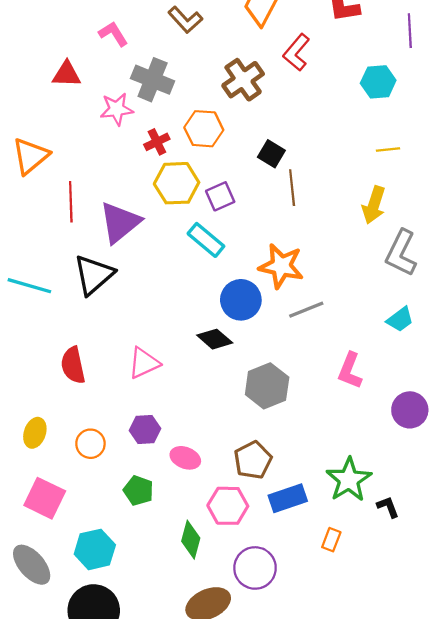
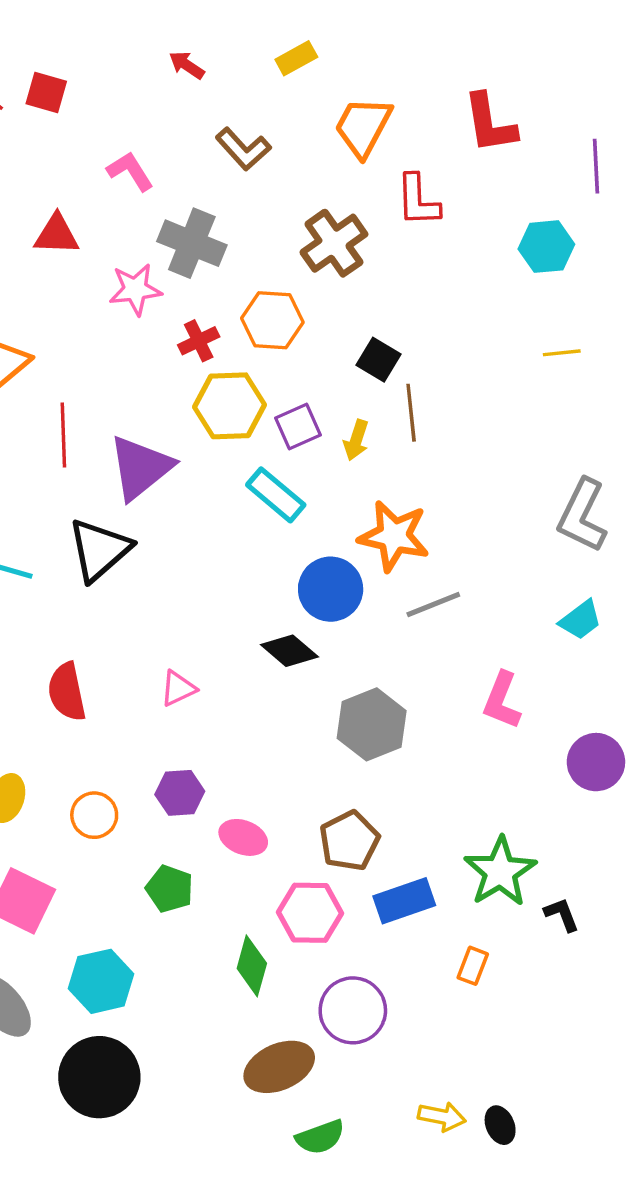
red L-shape: (296, 52) -> (418, 200), turned -42
yellow arrow: (374, 205) -> (356, 440), moved, size x0.7
pink triangle: (144, 363) -> (178, 688), size x0.7

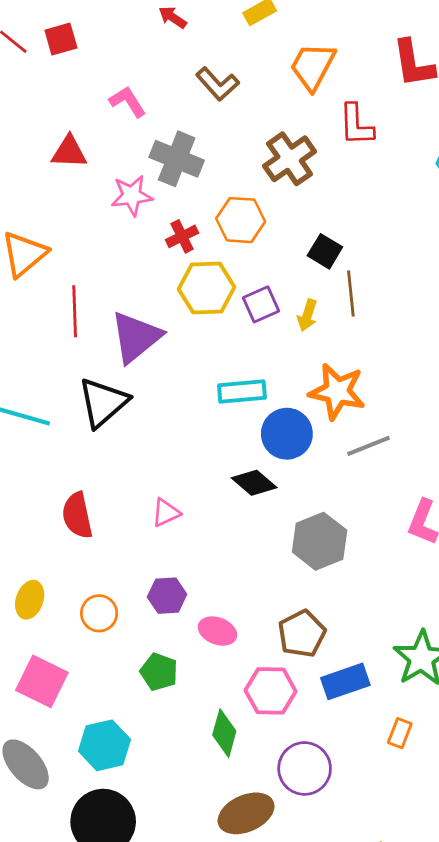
red square: (46, 92) -> (61, 39), turned -32
cyan rectangle: (276, 495) -> (242, 392), moved, turned -45

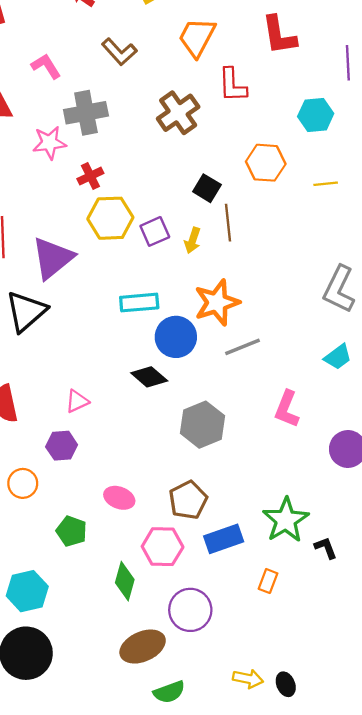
gray cross: (177, 159) -> (86, 113), turned -33
orange hexagon: (241, 220) -> (266, 163), moved
orange star: (337, 392) -> (217, 303), turned -30
purple hexagon: (167, 596) -> (62, 446), moved

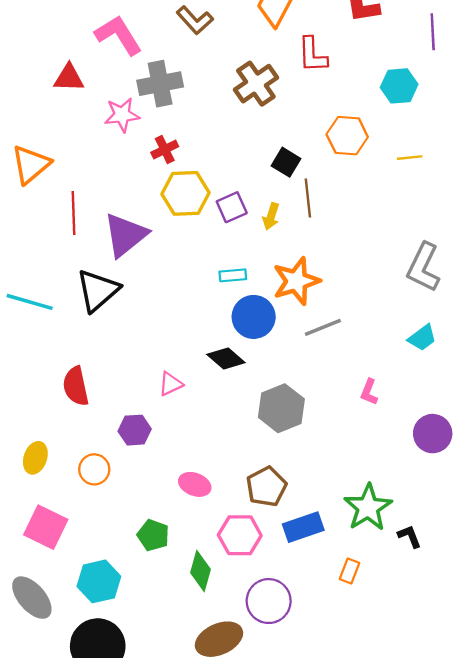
pink L-shape: (46, 66) -> (118, 35), size x1.5
cyan rectangle: (139, 303) -> (233, 275), moved, size x0.7
pink triangle: (77, 401) -> (170, 384), moved
pink L-shape: (287, 409) -> (369, 392), size x0.7
green pentagon: (72, 531) -> (153, 535), moved

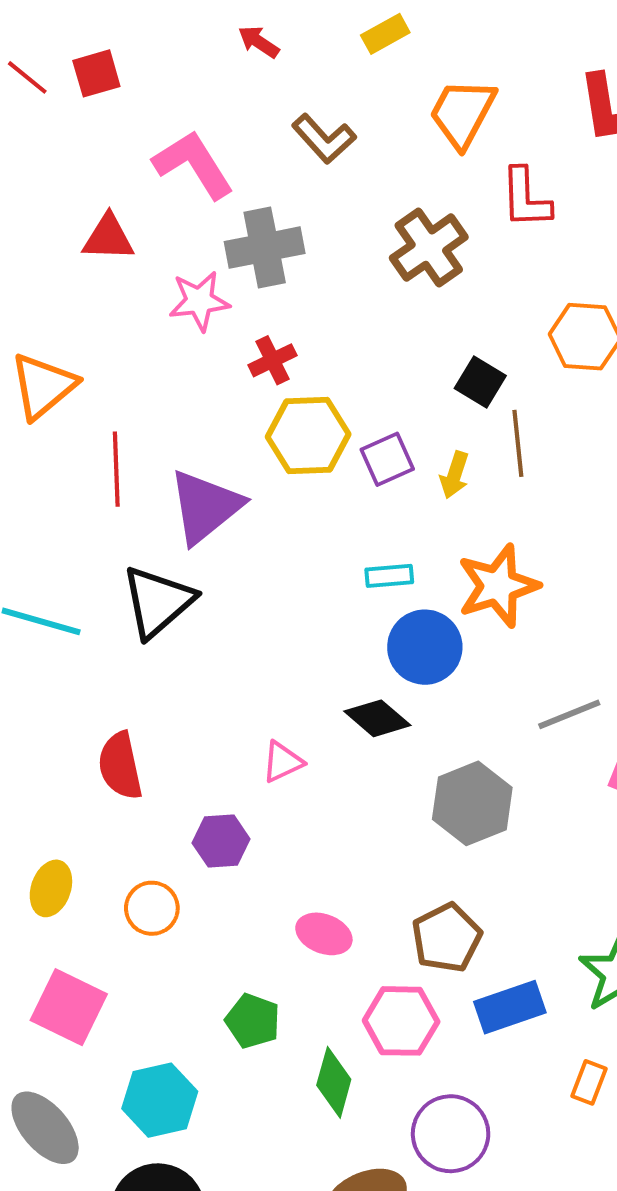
gray line: (323, 327) -> (569, 714), moved

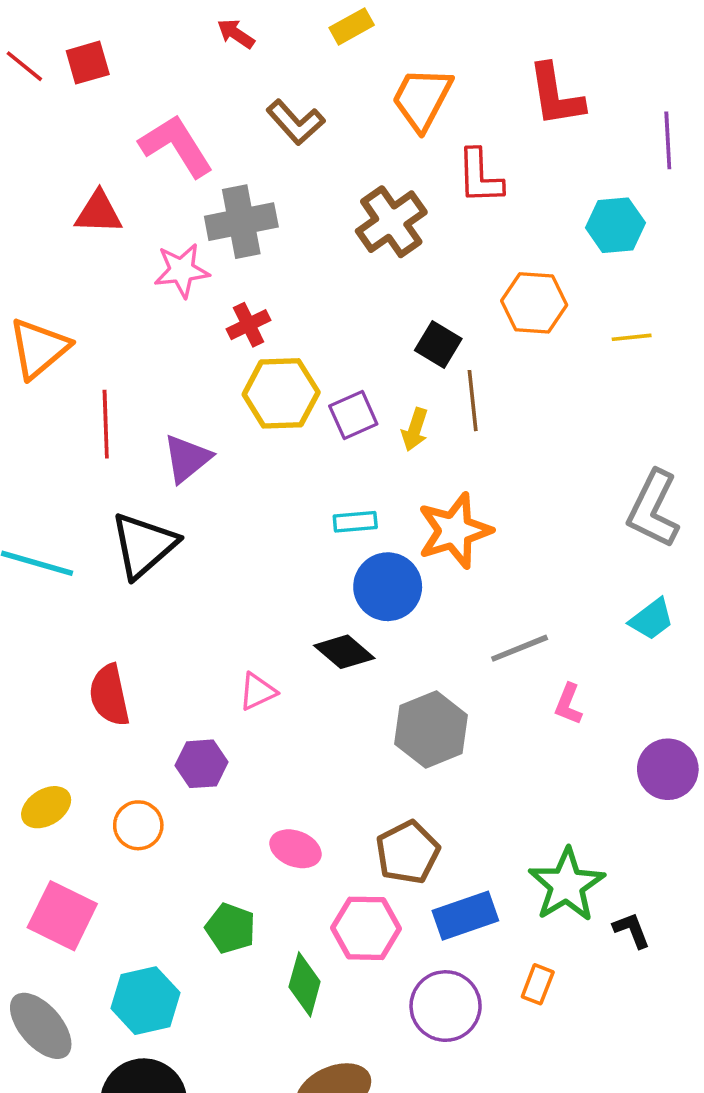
purple triangle: (205, 507) -> (187, 458), size x0.7
yellow ellipse: (51, 888) -> (46, 807), turned 39
purple circle: (451, 1134) -> (446, 1006), moved

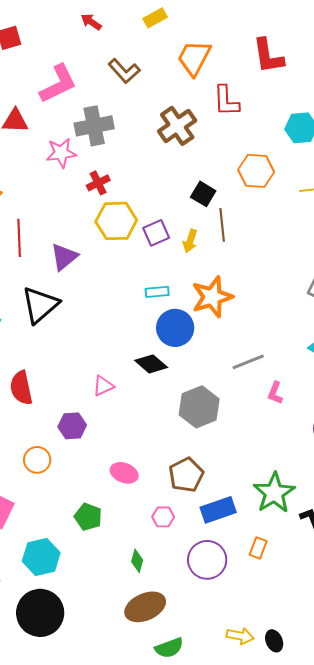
pink L-shape: (176, 146) -> (58, 84), turned 96
pink hexagon: (366, 928) -> (163, 517), size x0.6
green diamond: (305, 984) -> (137, 561), moved, size x0.7

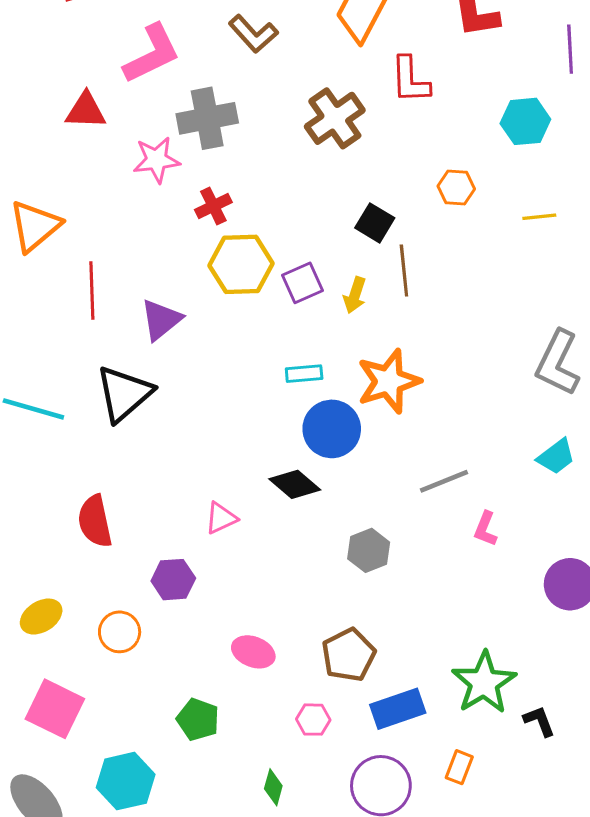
orange hexagon: (256, 171) -> (456, 188), size x0.7
gray hexagon: (199, 407) -> (369, 550), size x0.7

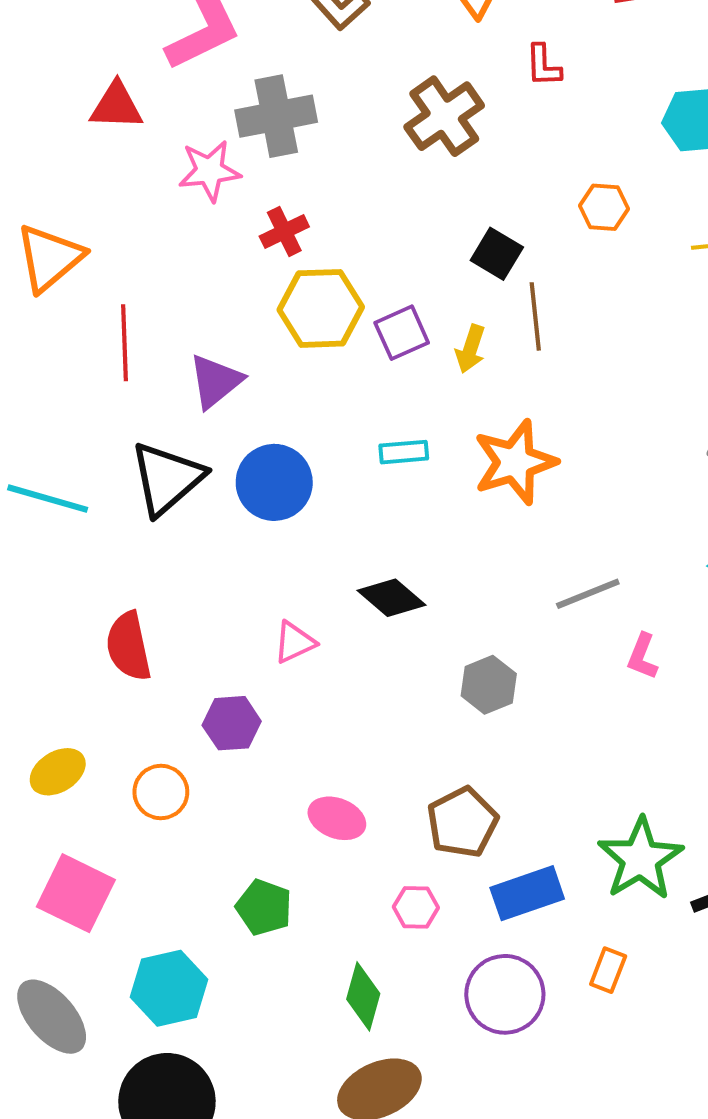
red L-shape: (410, 80) -> (543, 66), size x0.7
blue circle: (332, 429) -> (274, 482), moved
green diamond: (273, 787) -> (363, 996), size x1.4

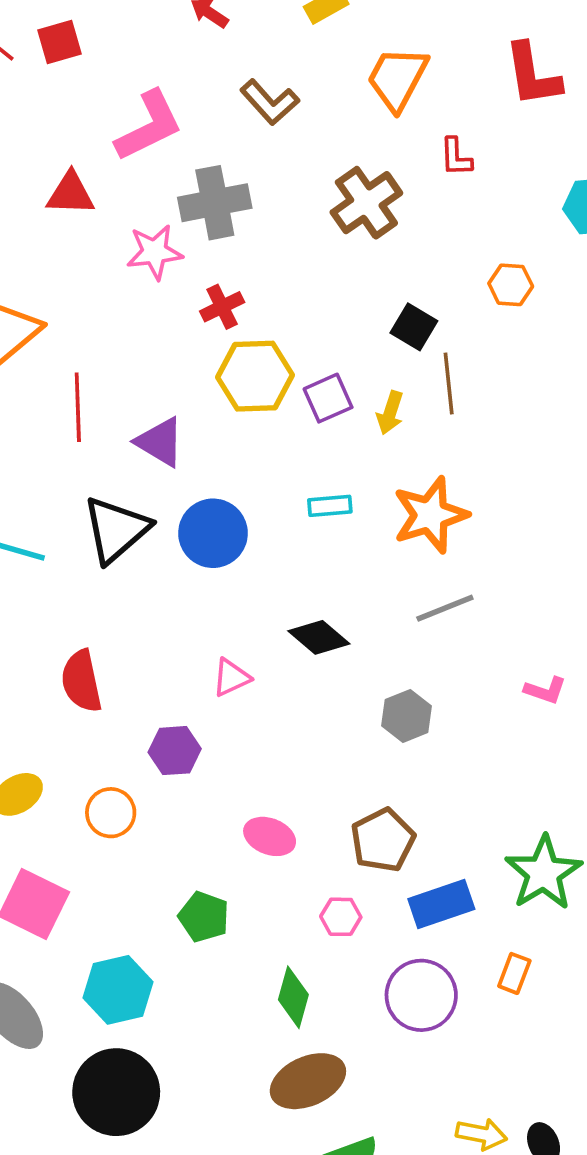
purple triangle: (216, 381) -> (160, 442), turned -50
gray line: (588, 594) -> (445, 608), moved
pink L-shape: (642, 656) -> (545, 690), turned -93

